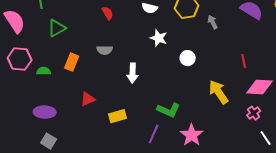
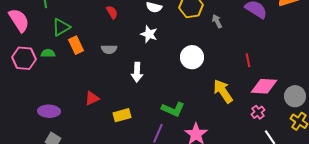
white star: (159, 38) -> (149, 34), moved
white circle: (188, 58) -> (192, 57), size x1.5
orange rectangle: (72, 62) -> (76, 45), moved, turned -48
green semicircle: (44, 71) -> (48, 53), moved

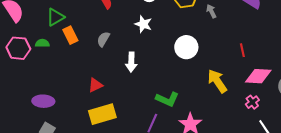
gray semicircle: (109, 49) -> (103, 39), turned 119
red triangle: (92, 98) -> (95, 85), moved
yellow rectangle: (122, 115) -> (102, 114), moved, size x1.5

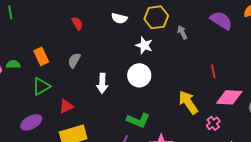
green triangle: (55, 17) -> (41, 86), moved
white star: (143, 24) -> (144, 45), moved
white circle: (186, 47) -> (139, 75), moved
purple ellipse: (43, 101) -> (31, 122), moved, turned -30
pink cross: (252, 102) -> (213, 123), moved

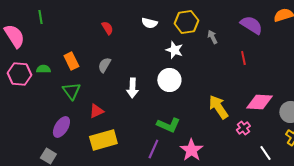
red line: (213, 71) -> (243, 58), moved
green triangle: (41, 86) -> (71, 91), turned -36
purple ellipse: (31, 122) -> (61, 127), turned -30

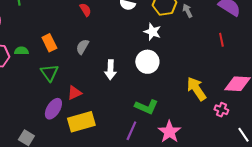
gray arrow: (212, 37) -> (187, 11), moved
purple ellipse: (61, 127) -> (53, 109), moved
pink cross: (243, 128) -> (221, 110), turned -32

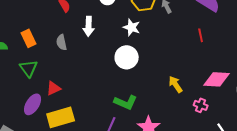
gray semicircle: (82, 47) -> (62, 42), turned -42
white arrow: (110, 70) -> (89, 26), moved
yellow arrow: (196, 89) -> (176, 84), size x0.7

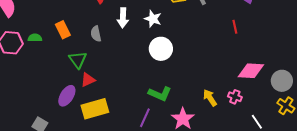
white star: (132, 27) -> (153, 19), moved
green triangle: (29, 68) -> (78, 60), moved
yellow arrow: (176, 84) -> (210, 98), moved

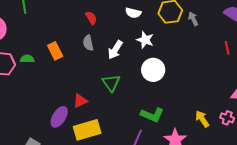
white arrow: (123, 18) -> (115, 50), moved, turned 30
gray semicircle: (96, 34) -> (88, 43), moved
green triangle: (78, 60) -> (111, 83), moved

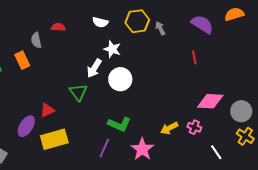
red semicircle: (91, 18) -> (58, 27), turned -56
gray semicircle: (88, 43) -> (36, 40), moved
white arrow: (115, 50) -> (94, 68), moved
yellow arrow: (202, 119) -> (169, 128), turned -84

